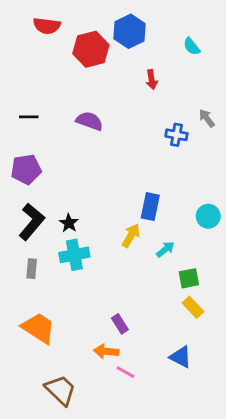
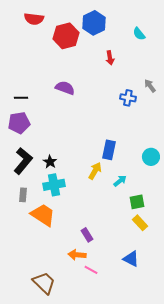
black line: (29, 117) -> (21, 98), moved
orange trapezoid: (38, 328) -> (43, 215), moved

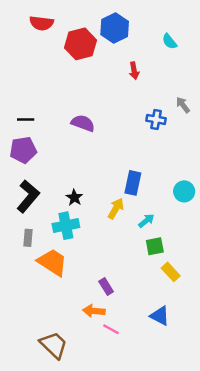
purple semicircle: (65, 88) -> (83, 123), moved
black star: (50, 162) -> (74, 198), moved
green square: (137, 202) -> (155, 246), moved

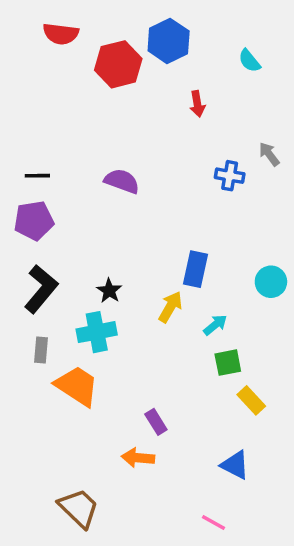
pink line: (111, 329) -> (213, 522), moved

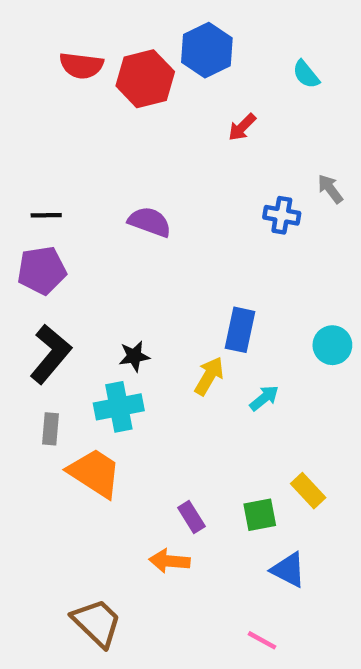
red semicircle: (61, 34) -> (81, 66), moved
red arrow: (197, 104) -> (242, 127), turned 55
black star: (109, 291) -> (134, 356), turned 30
green square: (228, 363) -> (260, 515), moved

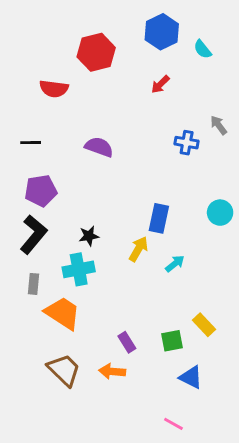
blue hexagon: (207, 50) -> (162, 32), moved
red semicircle: (81, 66) -> (54, 89), moved
purple pentagon: (42, 270) -> (41, 191), moved
cyan circle: (332, 345) -> (220, 213), moved
brown trapezoid: (97, 623) -> (64, 370), moved

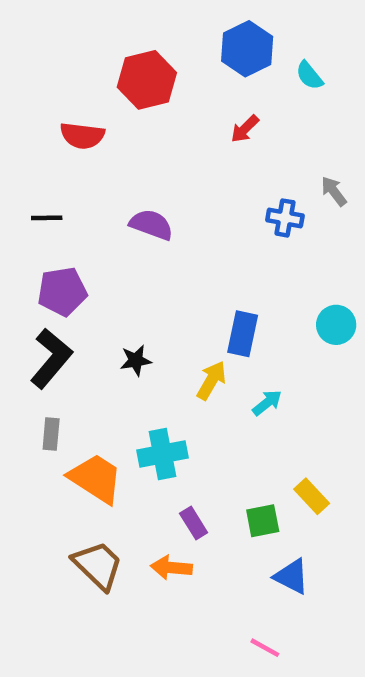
cyan cross: (79, 269) -> (162, 454), moved

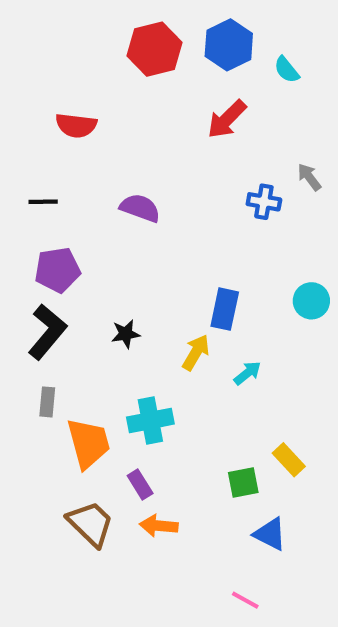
red hexagon: (147, 80) -> (155, 49), moved
red arrow: (245, 129) -> (227, 119), size x1.5
orange trapezoid: (96, 478) -> (88, 443), turned 42
purple rectangle: (194, 523) -> (140, 484), moved

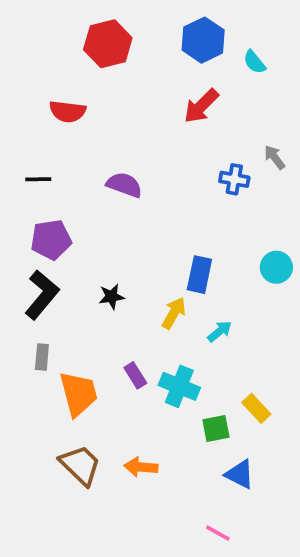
red hexagon: (155, 49) -> (108, 44), moved
cyan cross: (150, 421) -> (179, 386), moved, turned 33
purple rectangle: (140, 484) -> (135, 375), moved

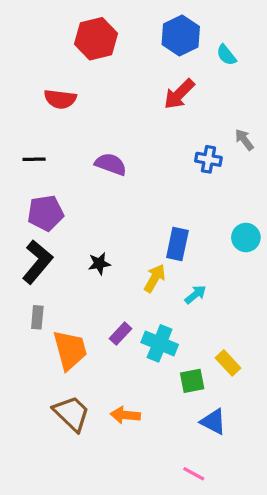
purple rectangle: (135, 375) -> (120, 334), turned 75

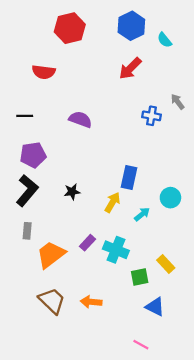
cyan circle: (246, 237) -> (170, 198), moved
orange trapezoid: (70, 350) -> (51, 255), turned -112

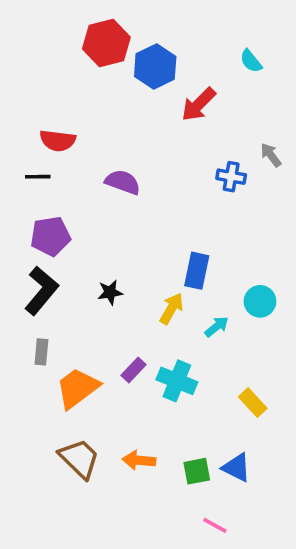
blue hexagon: (131, 26) -> (155, 66), moved
red semicircle: (44, 72) -> (58, 141), moved
green square: (140, 277) -> (197, 471), moved

